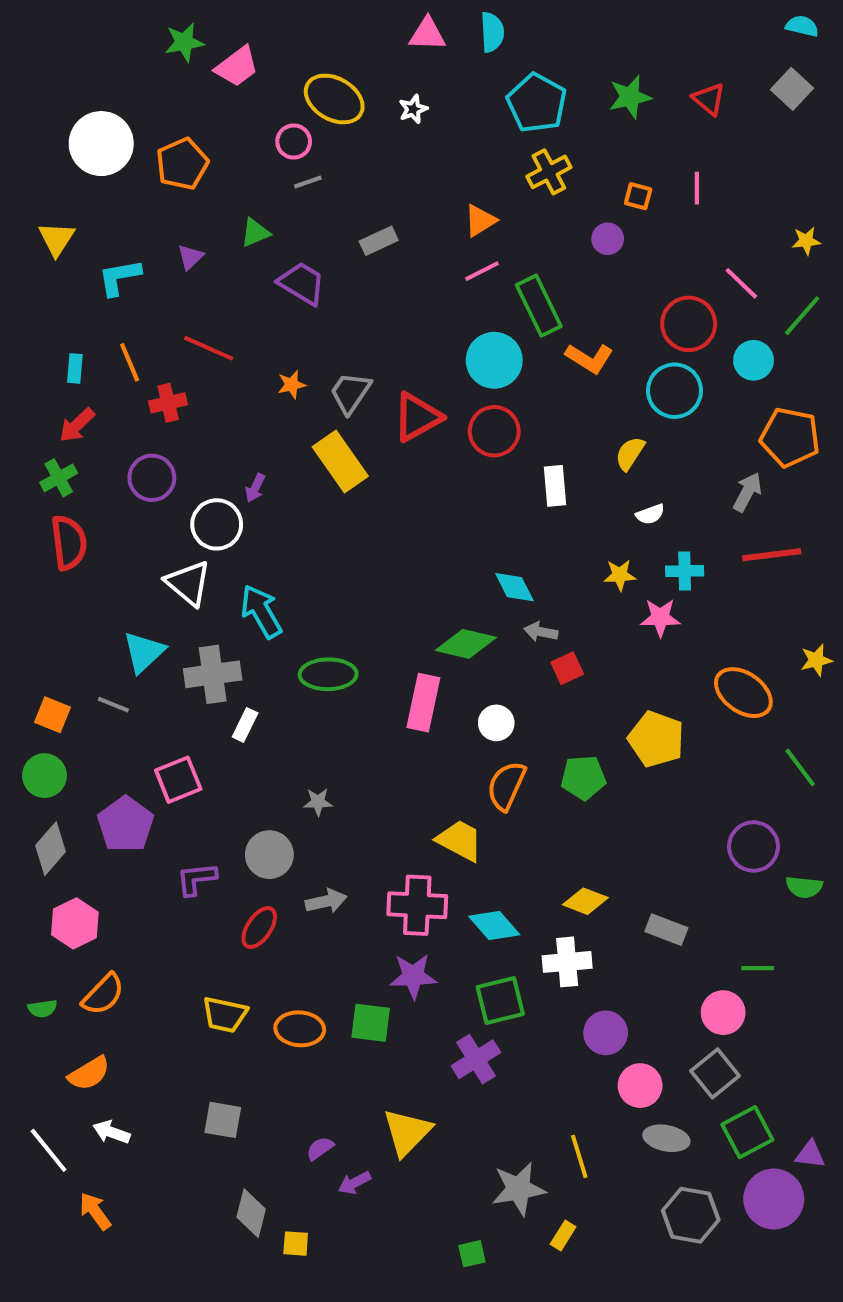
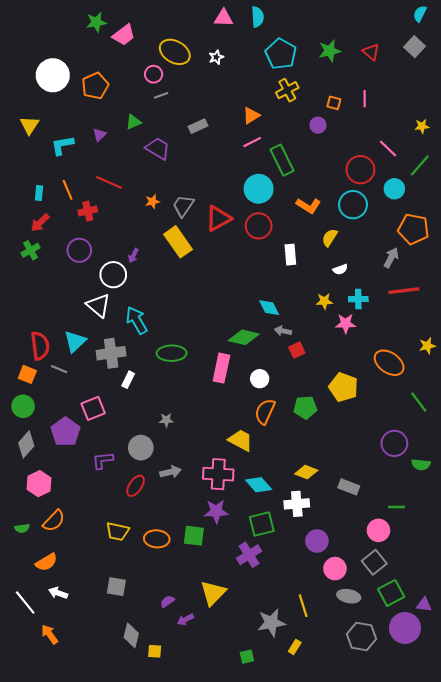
cyan semicircle: (802, 26) -> (420, 14), turned -77
orange L-shape: (589, 358) -> (308, 206), moved
red semicircle: (69, 543) -> (40, 346), moved

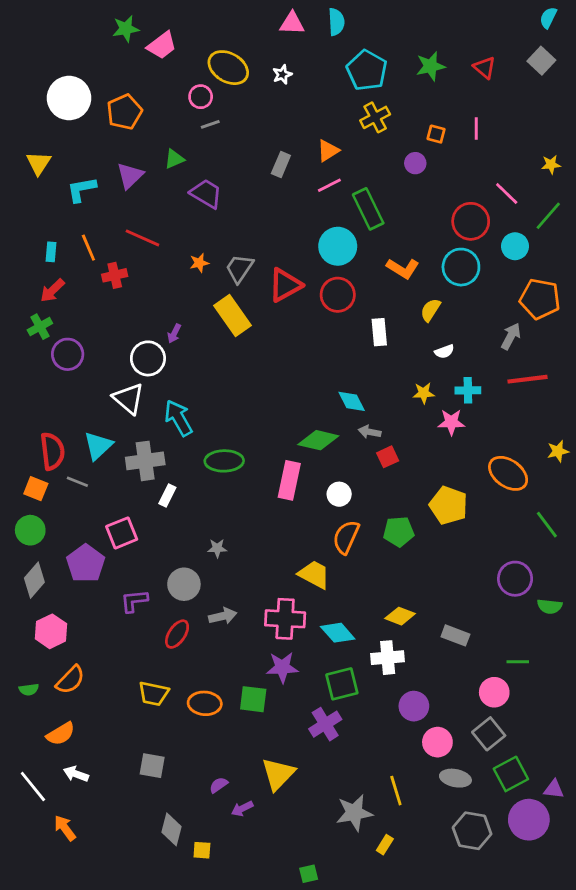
gray rectangle: (198, 126) -> (281, 165), moved, turned -42
purple triangle: (99, 135) -> (130, 176), size x1.5
purple circle: (79, 250) -> (68, 354), moved
green square: (247, 657) -> (309, 874), moved

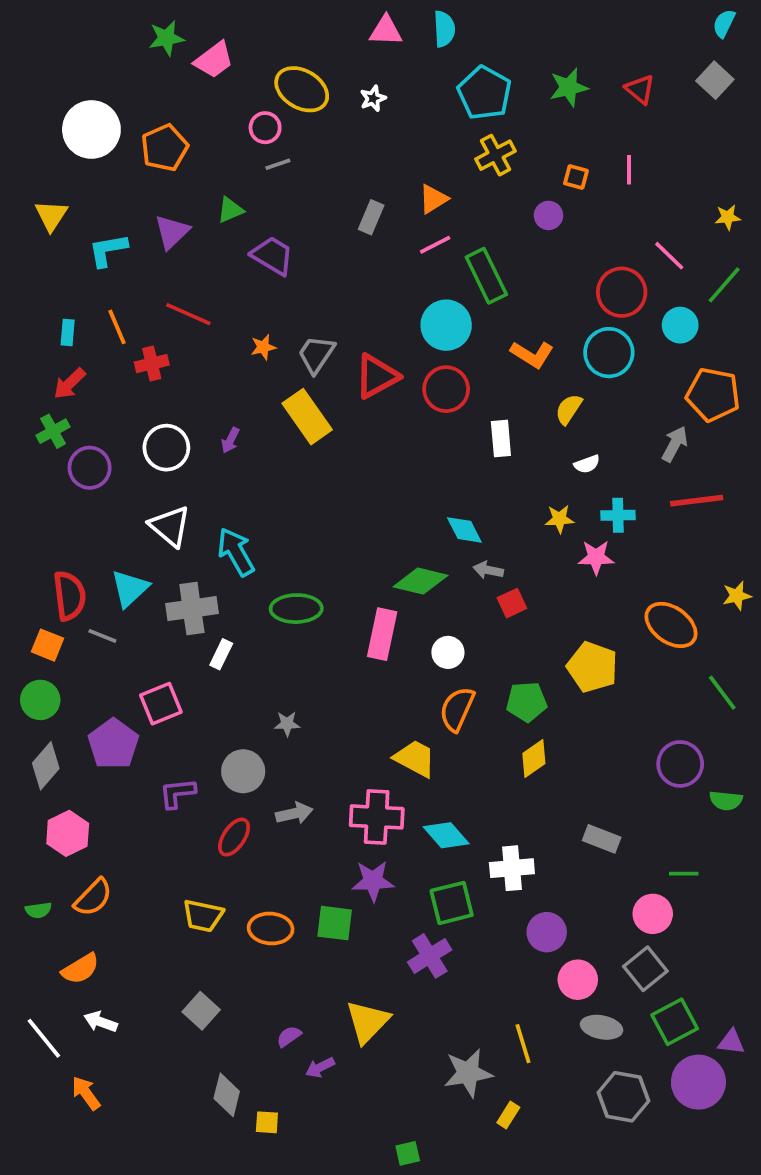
white circle: (148, 358) -> (166, 448), moved
yellow diamond: (400, 616) -> (534, 758), moved, turned -56
gray square: (152, 766) -> (201, 1011), turned 32

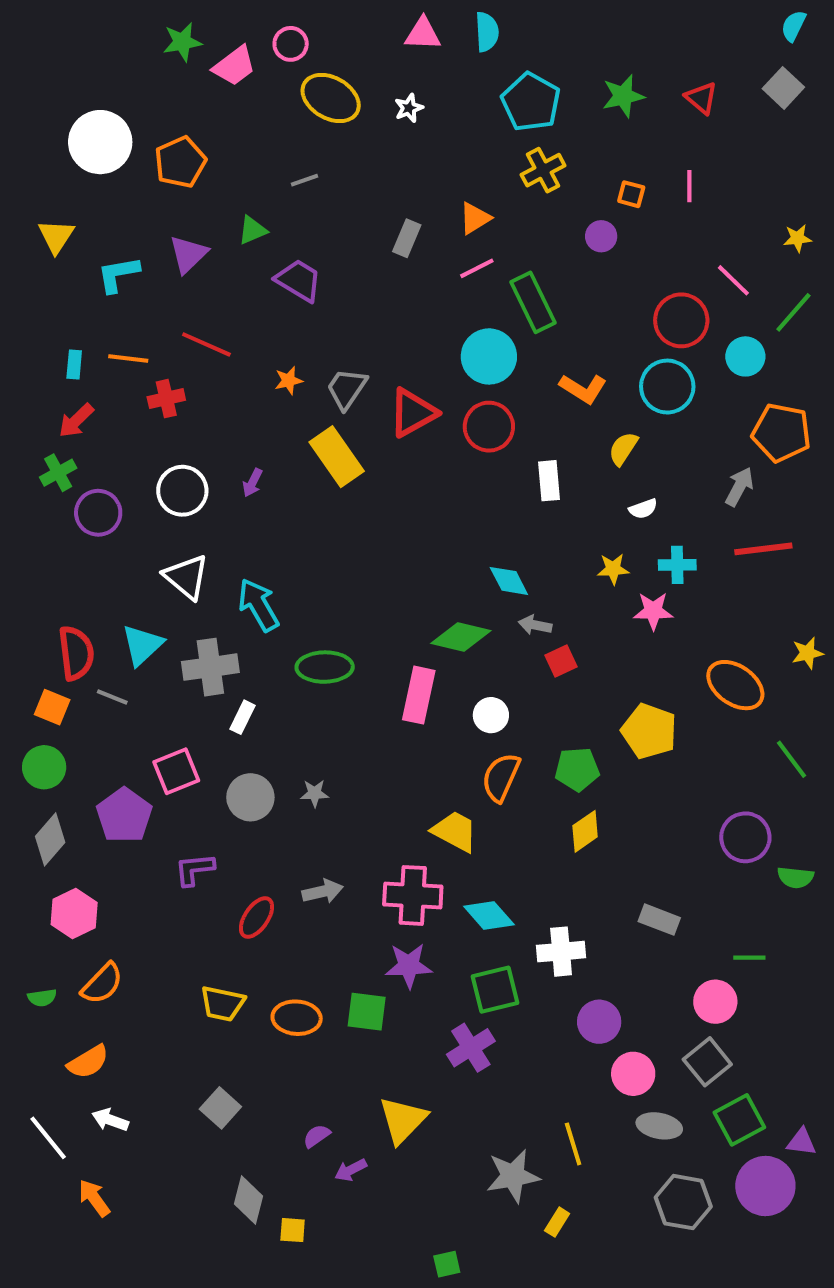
pink circle: (265, 128) -> (291, 44), moved
orange line: (117, 327) -> (128, 358), turned -60
gray circle: (243, 771) -> (250, 797), moved

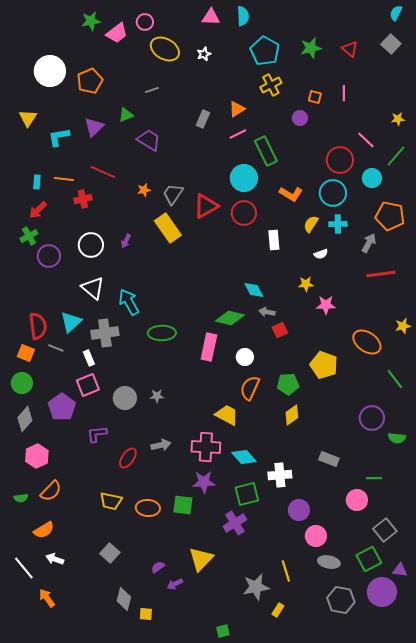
cyan cross: (677, 565) -> (338, 224), moved
white rectangle: (242, 717) -> (89, 358), moved, turned -49
gray square: (707, 1062) -> (385, 530), moved

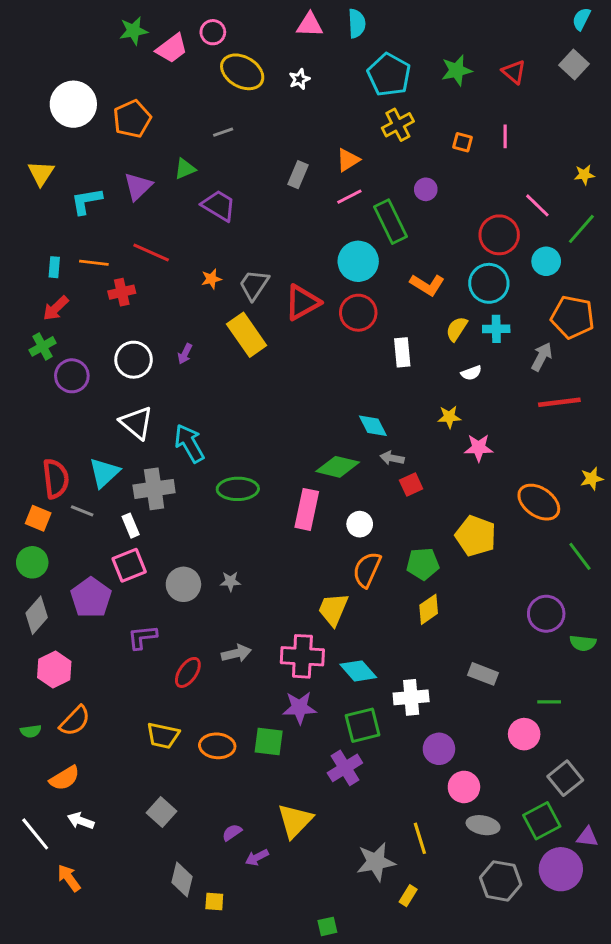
purple circle: (300, 118) -> (426, 189), moved
yellow trapezoid: (227, 415) -> (333, 609), turned -95

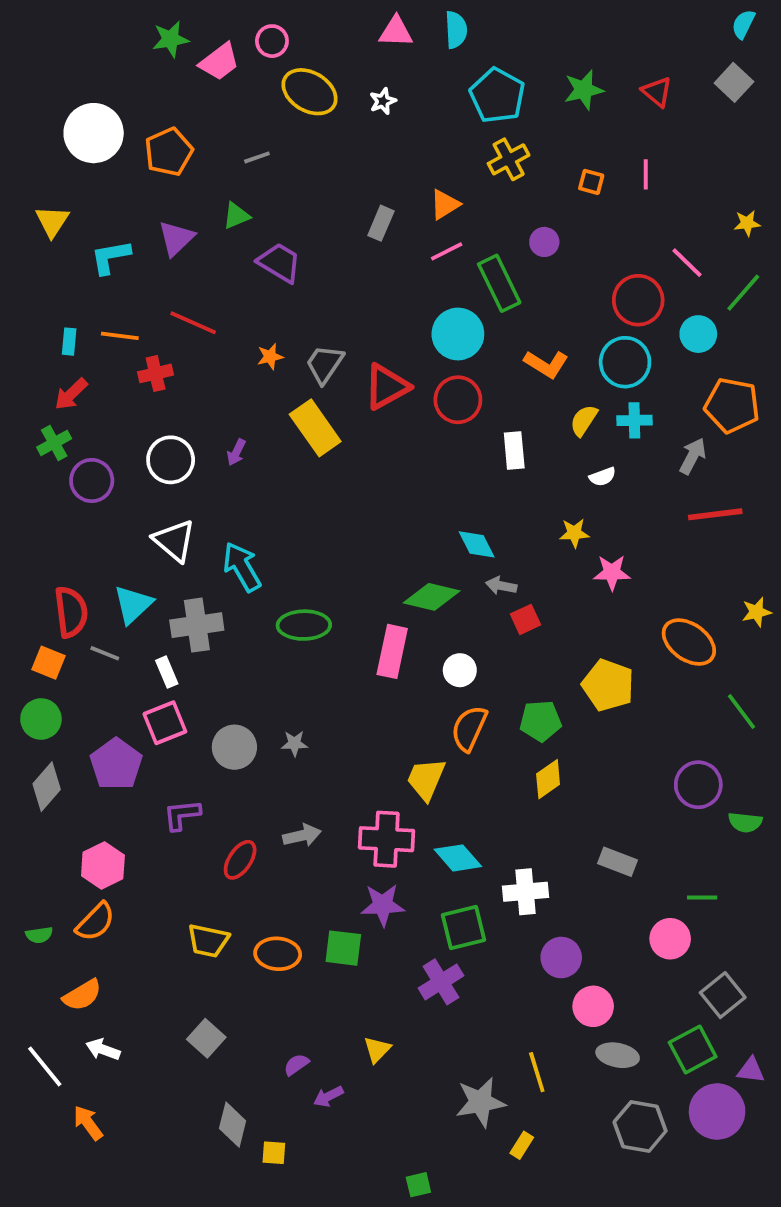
gray line: (223, 132) -> (257, 157), moved
pink hexagon: (54, 669) -> (103, 865), moved
yellow triangle: (295, 821) -> (377, 1050), size x0.6

